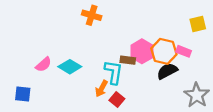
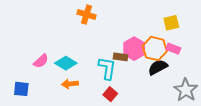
yellow square: (198, 24) -> (171, 23), moved
orange arrow: (101, 89) -> (70, 84), moved, turned 56

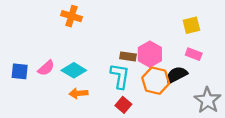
orange cross: (86, 14) -> (71, 16), moved
orange hexagon: (155, 49) -> (156, 81), moved
brown rectangle: (121, 57) -> (128, 56), moved
blue square: (21, 89) -> (20, 71), moved

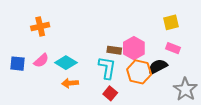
orange cross: (71, 16) -> (40, 27), moved, turned -30

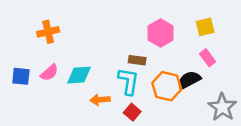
pink hexagon: (134, 48) -> (161, 33), moved
pink rectangle: (173, 48) -> (208, 58), turned 32
cyan diamond: (66, 63) -> (79, 75), turned -35
orange arrow: (70, 83) -> (100, 100), moved

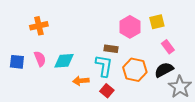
yellow square: (205, 27) -> (157, 22), moved
pink semicircle: (49, 73) -> (40, 59), turned -70
black semicircle: (189, 80) -> (164, 70), moved

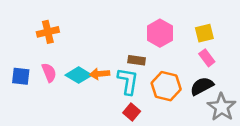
yellow square: (157, 22) -> (204, 33), moved
cyan diamond: (64, 61) -> (79, 75), turned 35
orange arrow: (81, 81) -> (100, 74), moved

